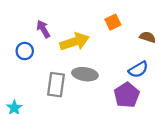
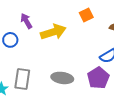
gray ellipse: (85, 74) -> (62, 78), moved
gray rectangle: (56, 85) -> (22, 79), moved

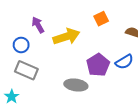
purple pentagon: (98, 78) -> (98, 65), moved
gray rectangle: (22, 79) -> (26, 70), moved, turned -75

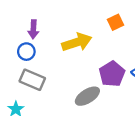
purple arrow: (38, 25) -> (33, 29), moved, turned -147
gray ellipse: (76, 85) -> (87, 96), turned -40

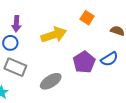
orange square: (116, 22) -> (87, 18), turned -32
gray ellipse: (87, 96) -> (51, 81), moved

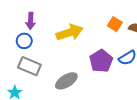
orange square: (87, 18) -> (115, 24), moved

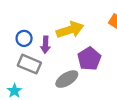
purple arrow: (31, 21) -> (45, 45), moved
purple pentagon: (101, 61) -> (89, 59), moved

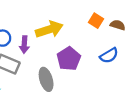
gray ellipse: (67, 79) -> (46, 79), turned -75

